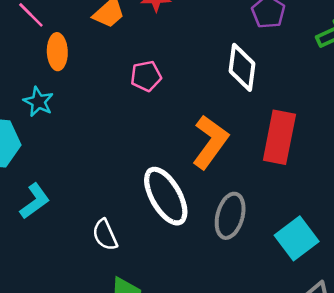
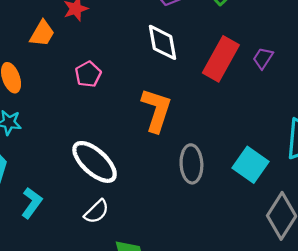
red rectangle: (279, 137) -> (221, 59), moved, turned 36
white ellipse: (166, 196) -> (95, 162), moved
white semicircle: (105, 235) -> (97, 212), turned -92

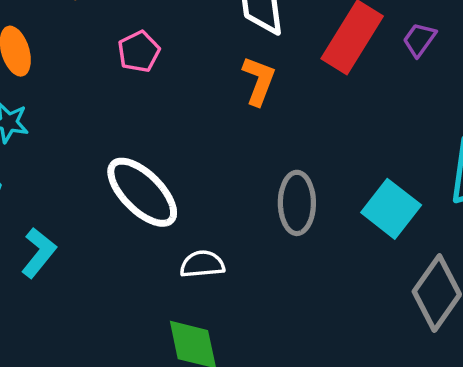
orange L-shape: (157, 110) -> (259, 81), moved, size x0.7
white semicircle: (97, 212) -> (202, 264), moved, turned -144

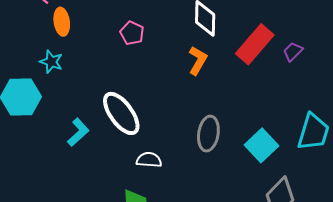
pink pentagon: (139, 52) -> (132, 33), turned -30
cyan L-shape: (39, 253) -> (78, 132), moved

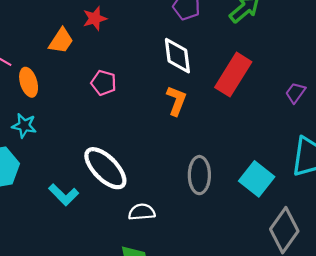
purple trapezoid: (293, 52) -> (295, 93), moved
cyan L-shape: (78, 132) -> (64, 195), turned 96

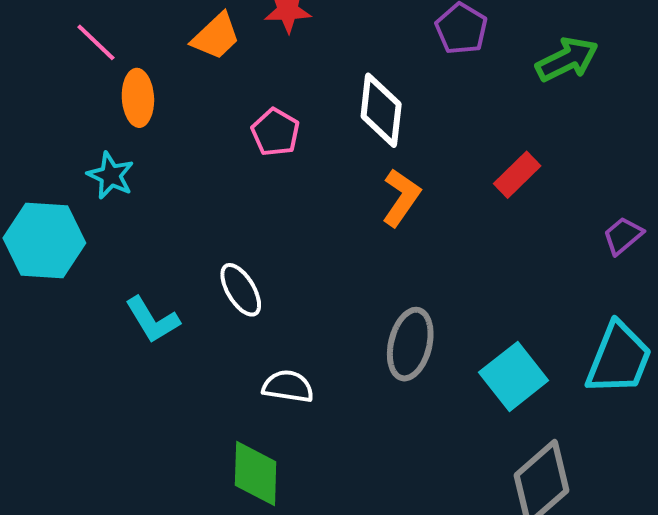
white diamond: (177, 56) -> (381, 110), moved
red rectangle: (233, 75) -> (517, 175), size x0.6
white ellipse: (105, 168) -> (241, 290), size x0.6

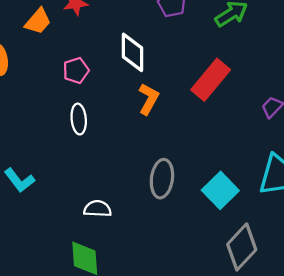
pink pentagon: (275, 132) -> (76, 70), turned 30
red rectangle: (517, 175) -> (211, 80), size x1.6
white ellipse: (241, 290) -> (79, 119), moved, turned 32

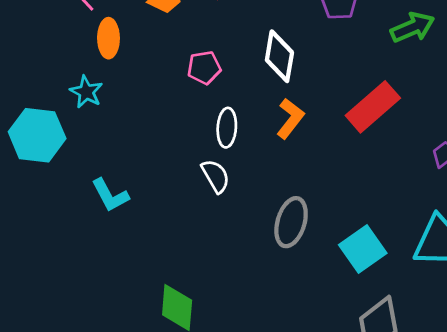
white ellipse: (79, 119) -> (227, 128), moved
white semicircle: (97, 209) -> (216, 176), moved, turned 48

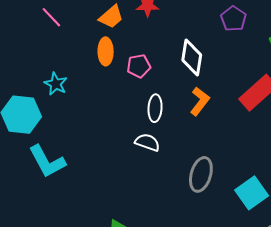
orange ellipse: (108, 38) -> (106, 51), moved
white semicircle: (216, 176) -> (147, 142), turned -40
cyan L-shape: (110, 195) -> (47, 161), moved, size x1.4

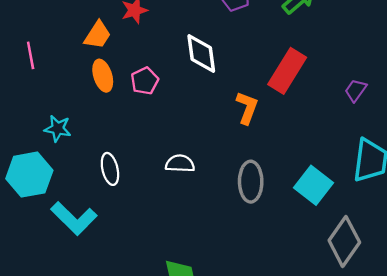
pink line: (51, 17) -> (31, 55), turned 50
orange L-shape: (200, 101) -> (247, 108), moved
white ellipse: (155, 108) -> (110, 169), moved

